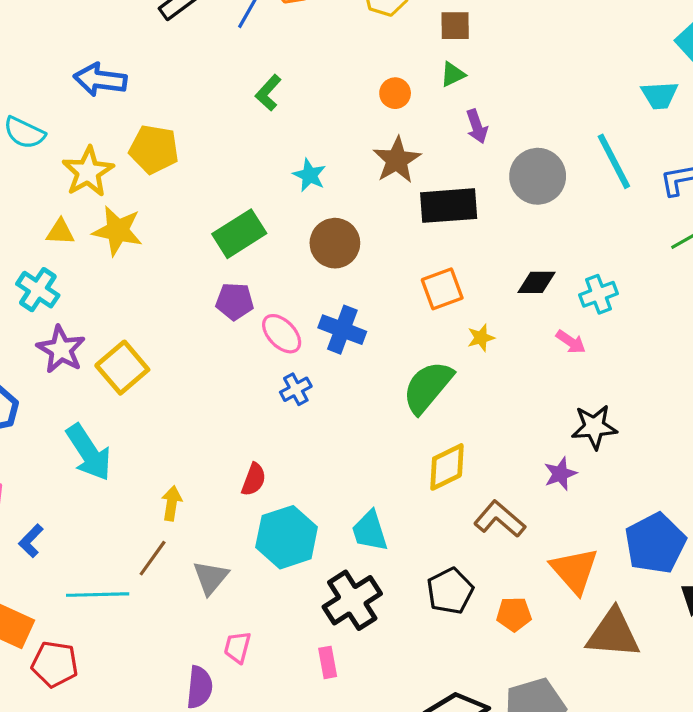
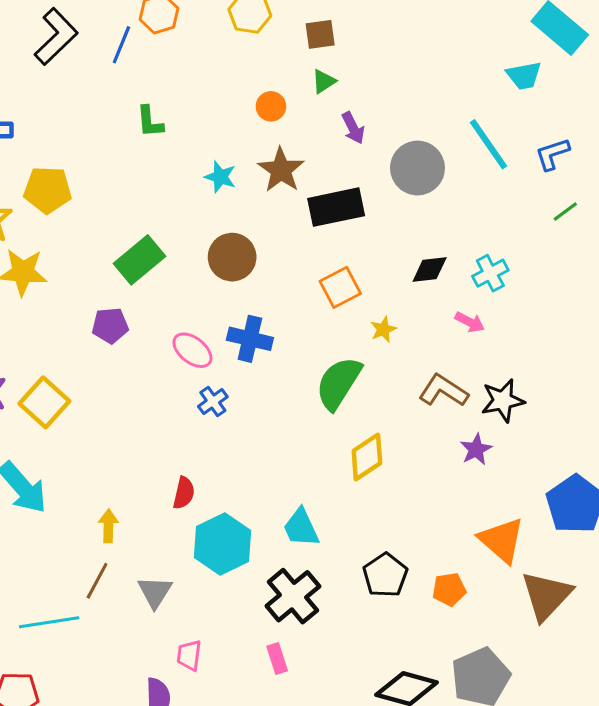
green L-shape: (268, 93) -> (150, 122), turned -40
cyan star: (309, 175) -> (220, 177), moved
purple pentagon: (235, 301) -> (110, 326), moved
brown L-shape: (500, 519) -> (443, 391), moved
brown triangle: (613, 634) -> (546, 596), turned -44

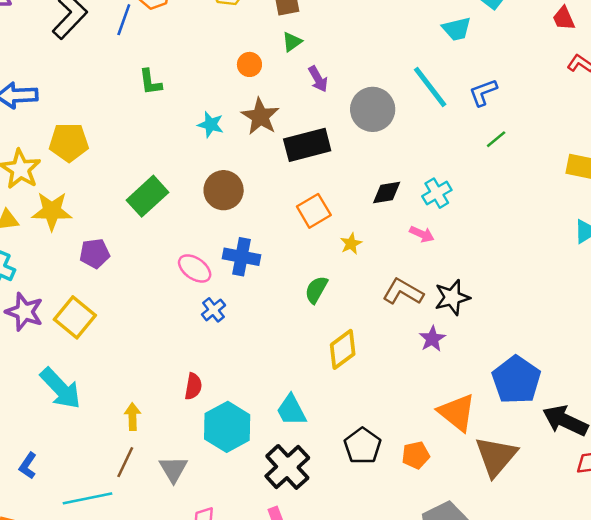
purple pentagon: (110, 326) -> (95, 253), moved
green semicircle: (339, 383) -> (316, 290), size x0.6

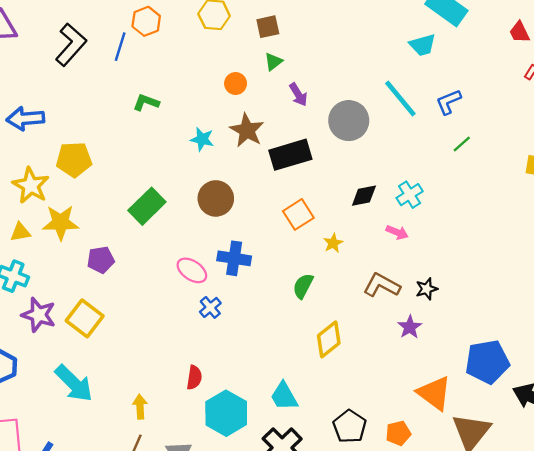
green L-shape: (150, 82) -> (146, 102), turned 120
black star: (452, 297) -> (427, 289), size x0.7
blue pentagon: (516, 380) -> (487, 362), turned 30

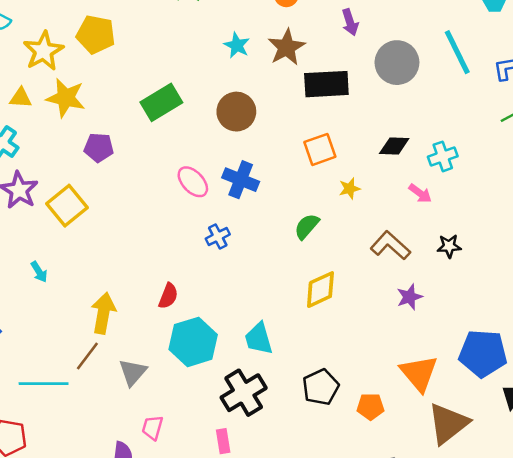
black star: (427, 289) -> (449, 246), moved
blue cross: (210, 307) -> (218, 237), moved
cyan arrow: (74, 383) -> (39, 272), size x0.5
yellow arrow: (140, 407) -> (103, 313), size x1.5

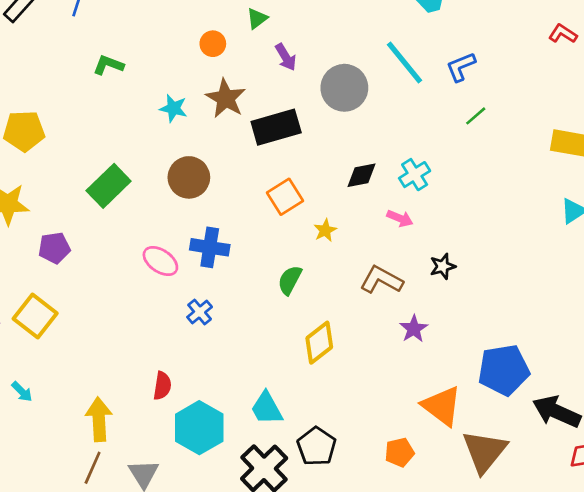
black pentagon: (321, 387) -> (317, 446), moved

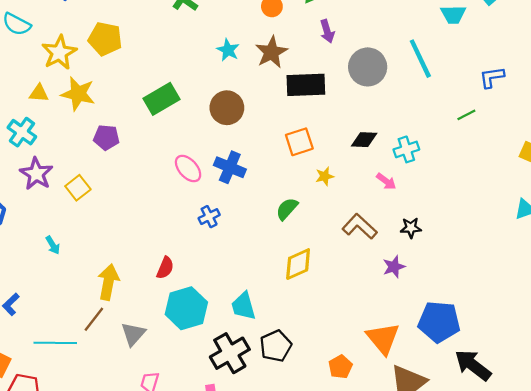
blue L-shape: (461, 67) -> (492, 77), moved
yellow square: (35, 316) -> (78, 188), size x0.7
purple star: (414, 329) -> (394, 267), moved
orange pentagon: (399, 452) -> (340, 367), turned -30

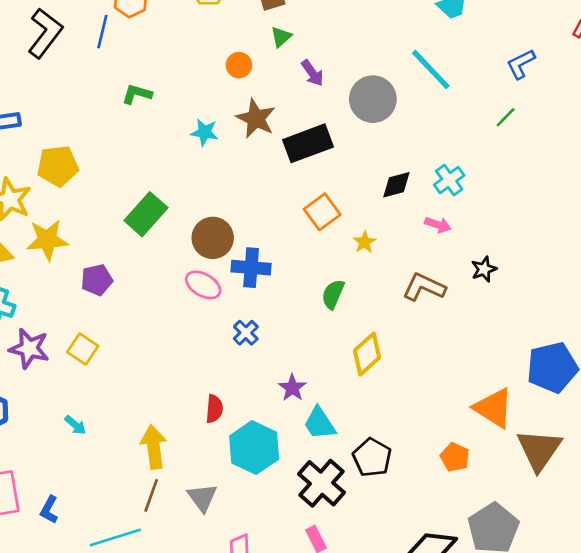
brown circle: (227, 108) -> (213, 238), moved
purple star: (394, 267) -> (292, 388), moved

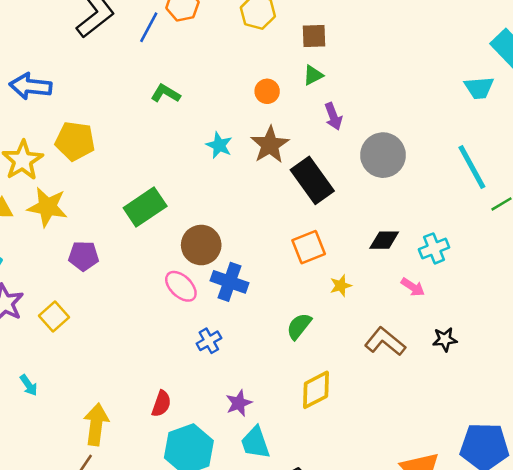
cyan line: (431, 69) -> (472, 167), moved
black rectangle: (308, 143) -> (312, 180), turned 60

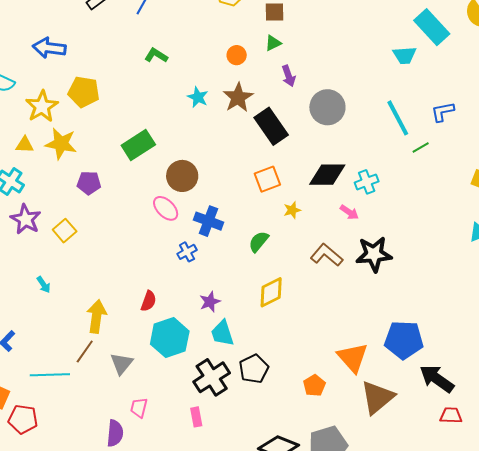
black diamond: (384, 240) -> (327, 175), size x1.5
blue cross: (229, 282) -> (208, 221), moved
black star: (445, 339) -> (374, 254), size x1.8

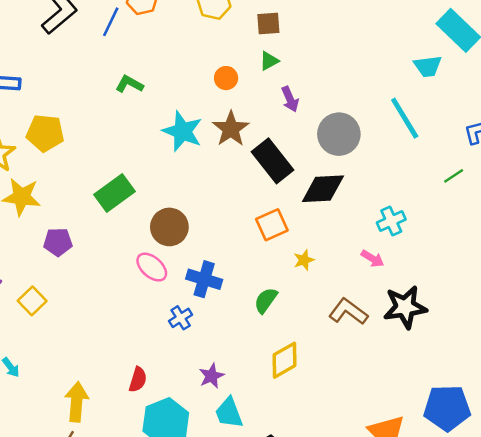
cyan star: (198, 97) -> (182, 131), size x1.6
cyan line: (398, 118) -> (405, 118), moved
black diamond: (327, 175) -> (323, 189), moved

